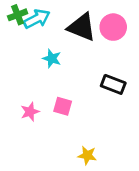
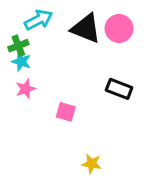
green cross: (18, 15) -> (18, 46), moved
cyan star: (52, 58) -> (21, 62), moved
pink star: (30, 112) -> (26, 89), moved

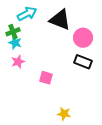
pink circle: (119, 28) -> (83, 38), moved

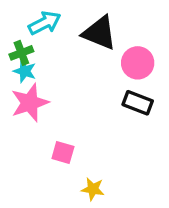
pink star: (18, 62) -> (30, 103), size x1.6
pink square: (46, 78) -> (63, 153), moved
yellow star: (64, 114) -> (93, 189), moved

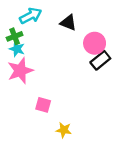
black triangle: (99, 33) -> (68, 23), size x0.7
black rectangle: (138, 103) -> (100, 60), moved, turned -60

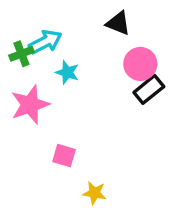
cyan arrow: (31, 16) -> (45, 42), moved
black triangle: (68, 23) -> (118, 23), moved
cyan star: (17, 49) -> (67, 72), moved

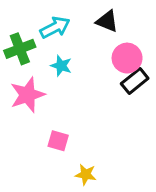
cyan arrow: (45, 42) -> (55, 27), moved
green cross: (21, 54) -> (20, 49), size x1.4

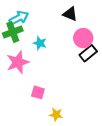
cyan arrow: (55, 27) -> (19, 18), moved

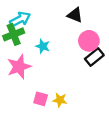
yellow star: (56, 115) -> (60, 100), moved

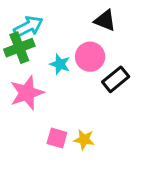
pink circle: (89, 41) -> (90, 57), moved
black rectangle: (94, 57) -> (116, 79), moved

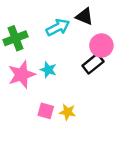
cyan arrow: (28, 27) -> (58, 27), moved
pink circle: (90, 57) -> (101, 46), moved
cyan star: (60, 64) -> (48, 70), moved

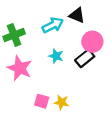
cyan star: (48, 70) -> (56, 56), moved
pink star: (22, 75) -> (20, 68), turned -30

